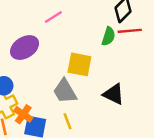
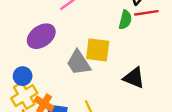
gray trapezoid: (65, 91) -> (79, 63), moved

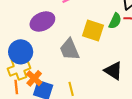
yellow square: (98, 50) -> (93, 31), moved
blue circle: (23, 76) -> (21, 52), size x1.5

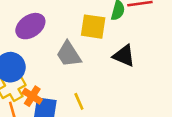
black triangle: (113, 71) -> (124, 56), moved

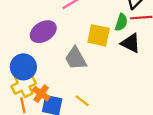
black triangle: (124, 56) -> (131, 43), moved
yellow line: (79, 101) -> (82, 101), turned -32

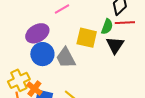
black triangle: (131, 43) -> (115, 45), turned 36
blue circle: (23, 67) -> (42, 54), moved

